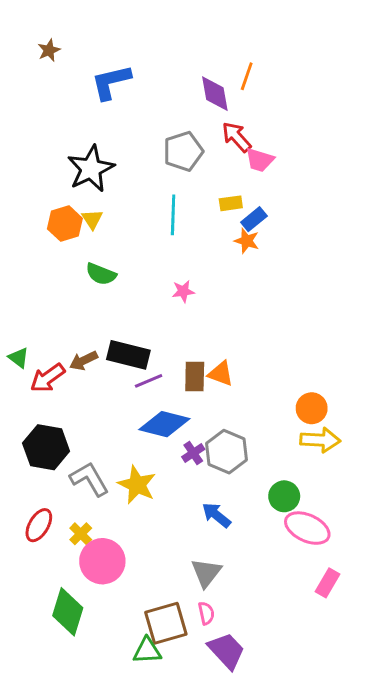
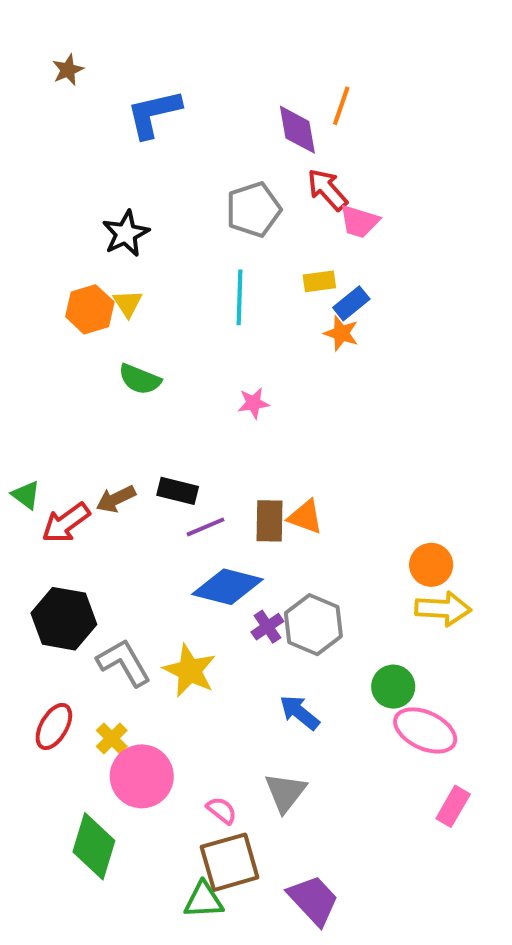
black star: (91, 169) -> (126, 233), size x0.7
black rectangle: (128, 355) -> (178, 491), size x0.7
pink semicircle: (206, 613) -> (222, 810), moved, turned -40

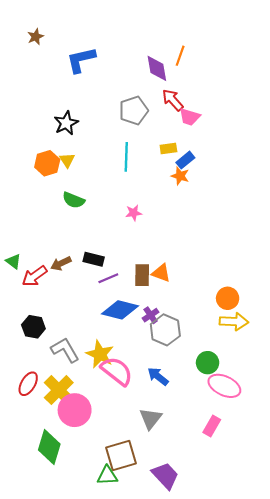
black hexagon: (64, 619) -> (33, 327), size x0.7
purple cross: (267, 627) -> (151, 315), moved
yellow cross: (112, 738) -> (59, 390), size x1.8
pink rectangle: (453, 806) -> (212, 426), moved
pink semicircle: (222, 810) -> (117, 371), moved, size x2.0

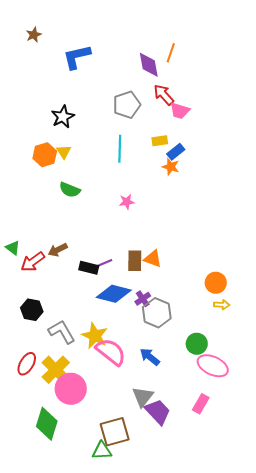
black rectangle: (94, 259) -> (89, 268), moved
yellow arrow: (234, 322) -> (222, 305), size x0.6
purple trapezoid: (165, 476) -> (158, 412), moved

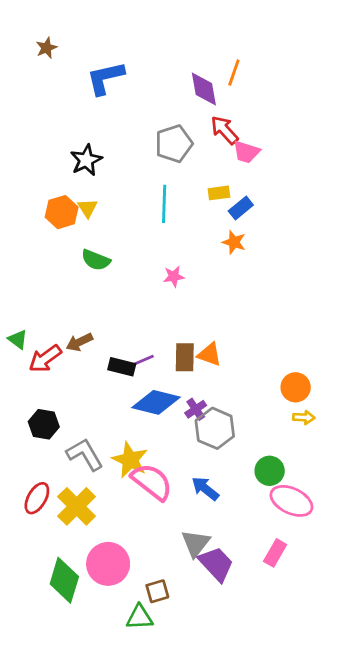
orange star: (171, 167) -> (234, 242), moved
pink circle: (71, 389) -> (108, 564), moved
brown square: (115, 432) -> (157, 591), size x0.6

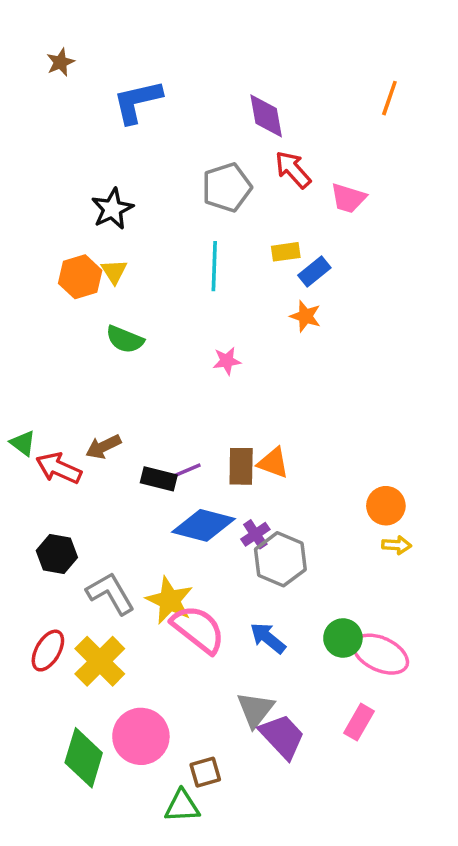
orange line: (234, 73) -> (389, 98), moved
pink trapezoid: (246, 152) -> (348, 198), moved
red arrow: (45, 359) -> (59, 468), turned 60
green circle: (270, 471) -> (343, 638), moved

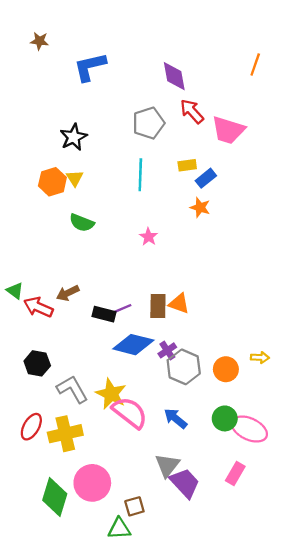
brown star: (60, 62) -> (40, 41), turned 30
pink trapezoid: (348, 198) -> (228, 130), size x1.4
pink star: (227, 361) -> (149, 237), turned -30
orange circle: (386, 506) -> (226, 369), moved
yellow cross: (100, 661) -> (65, 434), turned 32

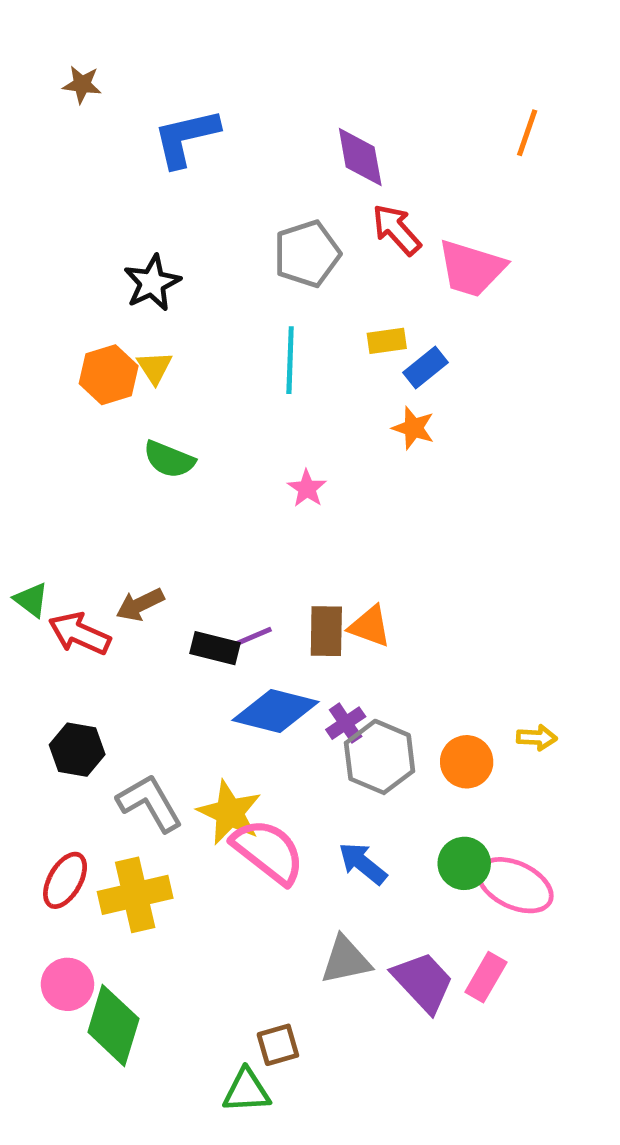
gray triangle: (167, 465) -> (346, 960), turned 40
pink circle: (92, 483) -> (67, 984), moved, size x0.7
purple trapezoid: (185, 483) -> (423, 982), moved

